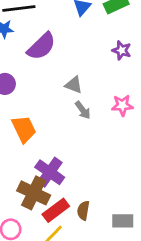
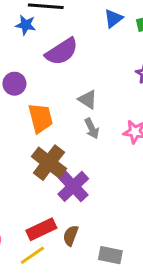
orange trapezoid: (24, 129) -> (41, 118), moved
purple cross: (50, 172) -> (73, 186), moved
brown cross: (34, 193) -> (49, 163), moved

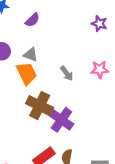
purple semicircle: (62, 52) -> (32, 20), size x0.6
gray triangle: (88, 100) -> (31, 55), moved

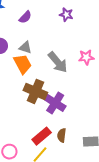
purple star: (99, 24) -> (66, 15), moved
gray arrow: (67, 73) -> (58, 62), size x1.6

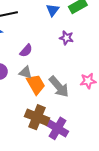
purple semicircle: (25, 17) -> (26, 51), moved
orange trapezoid: (23, 64) -> (36, 84), moved

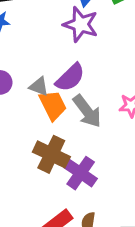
purple star: (66, 38) -> (81, 24), moved, size x1.6
purple semicircle: (26, 51) -> (70, 77), moved, size x1.5

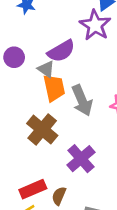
purple semicircle: (70, 77) -> (61, 51), moved
purple cross: (81, 173) -> (81, 159), moved

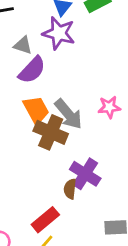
gray triangle: (46, 69) -> (23, 45), moved
brown cross: (42, 129) -> (51, 132), moved
brown semicircle: (59, 196) -> (70, 189), moved

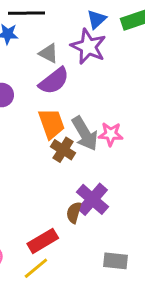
pink star: (109, 107) -> (111, 134), moved
brown cross: (51, 132) -> (63, 150), size x0.7

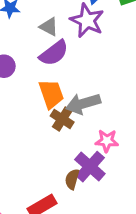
gray arrow: (85, 133) -> (83, 104), turned 104
pink star: (111, 134) -> (107, 141), moved

